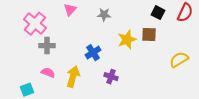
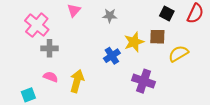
blue cross: (93, 53) -> (112, 56), moved
yellow semicircle: (179, 60) -> (178, 54), moved
purple cross: (111, 77) -> (144, 81), moved, size x1.5

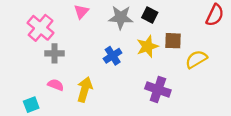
black square: (167, 13) -> (150, 15), moved
gray star: (110, 16) -> (121, 17), size x1.5
blue cross: (112, 56) -> (113, 56), moved

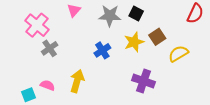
brown square: (173, 41) -> (157, 37), turned -35
gray cross: (54, 53) -> (50, 48), turned -35
pink semicircle: (56, 85) -> (47, 85), moved

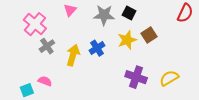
yellow semicircle: (178, 54) -> (169, 78), moved
yellow arrow: (77, 81) -> (73, 55), moved

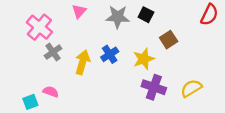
yellow star: (127, 40) -> (144, 59), moved

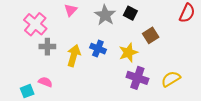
gray star: (118, 17) -> (105, 15), turned 30
gray cross: (53, 52) -> (47, 47), turned 35
blue cross: (110, 54) -> (98, 49), turned -35

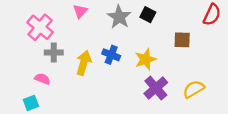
brown square: (151, 35) -> (182, 40), moved, turned 35
purple cross: (137, 78) -> (156, 88), turned 30
pink semicircle: (45, 82) -> (42, 79), moved

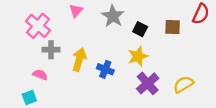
black square: (148, 15) -> (140, 29), moved
brown square: (182, 40) -> (173, 27), moved
blue cross: (111, 55) -> (105, 69), moved

